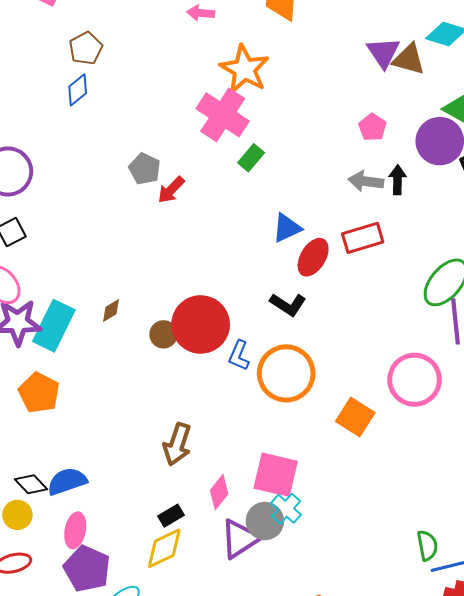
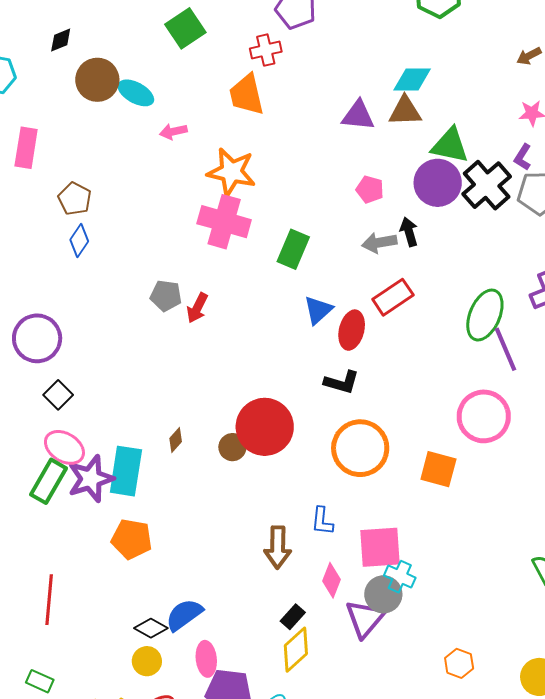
purple triangle: (383, 53) -> (358, 115), turned -33
brown triangle: (409, 59) -> (405, 111), moved
green rectangle: (251, 158) -> (293, 249), moved, size x1.4
blue L-shape: (239, 355) -> (322, 521), moved

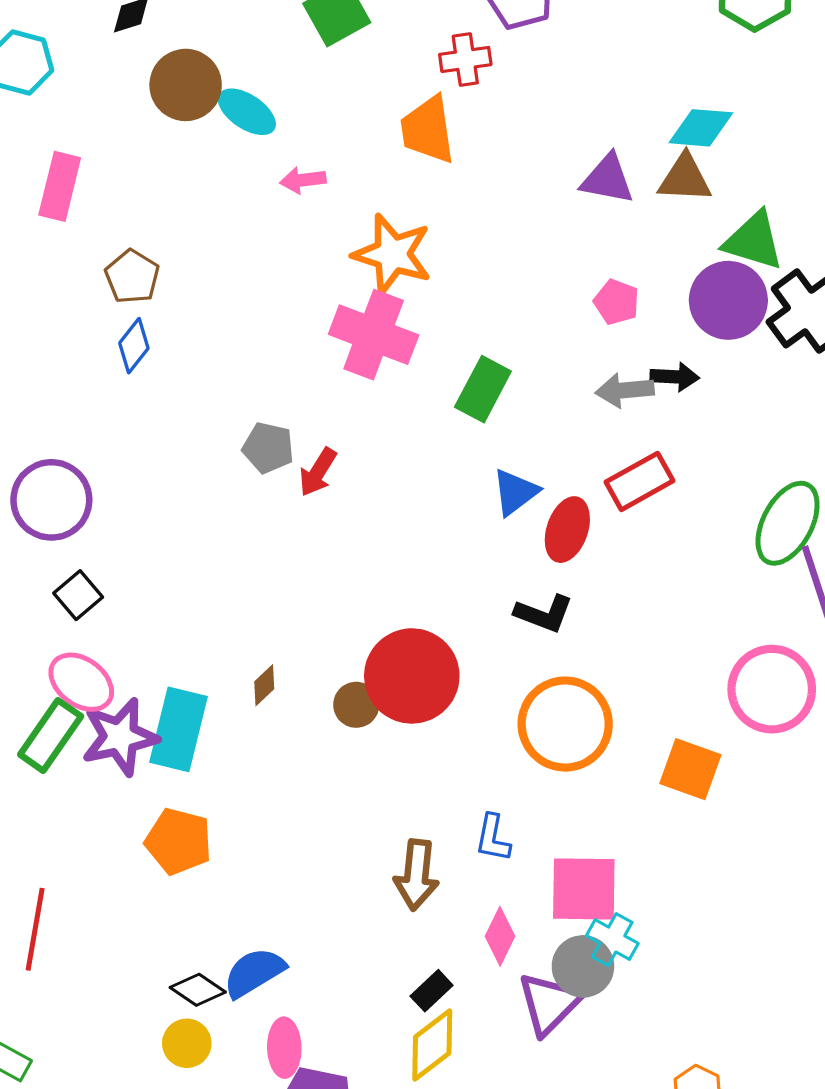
black arrow: (409, 232) -> (675, 377), turned 104

